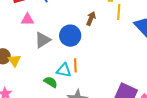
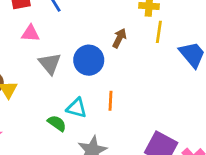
gray triangle: (43, 40) -> (50, 64), turned -42
orange line: (75, 65) -> (111, 101), moved

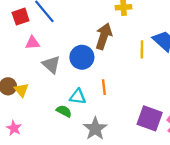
yellow line: (159, 32) -> (142, 49), moved
brown arrow: (119, 38) -> (104, 36), size x1.6

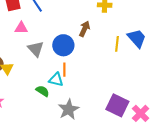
brown arrow: (104, 36) -> (85, 29), size x0.7
orange line: (104, 87) -> (64, 70), moved

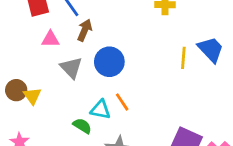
brown arrow: (85, 29) -> (85, 30), moved
orange line: (64, 70) -> (122, 102), moved, turned -32

